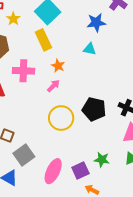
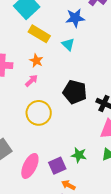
yellow rectangle: (43, 40) -> (39, 34), moved, turned -35
cyan triangle: (90, 49) -> (68, 44), turned 32
black pentagon: (94, 109) -> (75, 92), moved

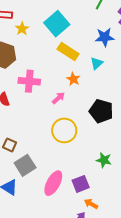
cyan triangle: (68, 44) -> (97, 63), turned 32
orange star: (36, 61) -> (73, 79), moved
green star: (79, 155) -> (104, 160), moved

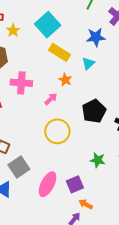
black pentagon: (101, 111) -> (94, 111), turned 30

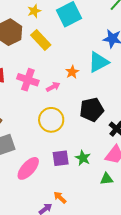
yellow rectangle: (60, 52) -> (41, 40), moved
cyan triangle: (88, 63) -> (98, 62), size x1.6
pink cross: (21, 83) -> (28, 80), moved
purple square: (75, 184) -> (61, 158), moved

